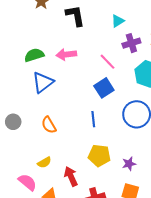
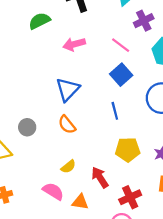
green semicircle: (34, 55) -> (39, 21), moved
blue triangle: (43, 82) -> (68, 89), moved

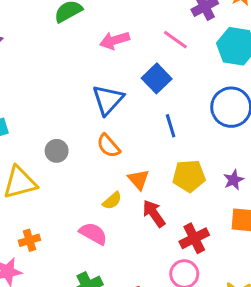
blue square: (121, 75) -> (157, 78), moved
orange triangle: (80, 202) -> (139, 180), moved, turned 42

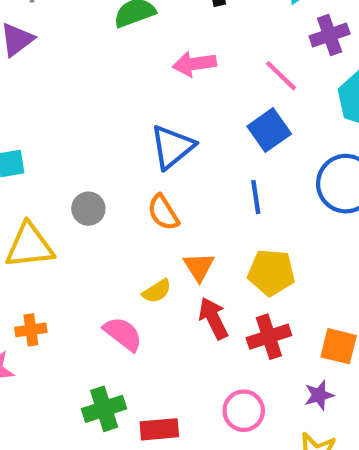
blue square: (157, 78) -> (269, 130), moved
purple star: (234, 180) -> (319, 395), moved
red cross: (194, 238) -> (269, 337), moved

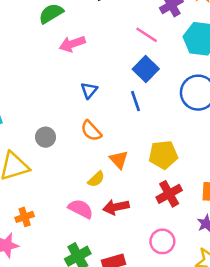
pink arrow: (194, 64) -> (72, 44), moved
blue triangle: (172, 147) -> (89, 90), size x0.6
blue line: (256, 197) -> (136, 101), moved
red arrow: (213, 318) -> (116, 207), moved, turned -65

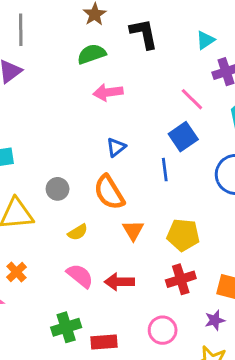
orange semicircle: (91, 131) -> (109, 192), size x1.4
yellow semicircle: (96, 179) -> (78, 232), moved
orange cross: (25, 217) -> (16, 272), turned -36

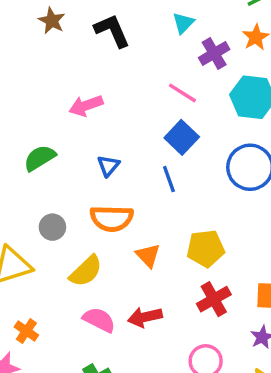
green semicircle: (92, 54) -> (40, 158), moved
orange semicircle: (109, 192) -> (112, 218), turned -45
yellow semicircle: (78, 232) -> (86, 271), size x1.5

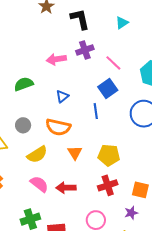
purple cross: (214, 53) -> (85, 50), moved

